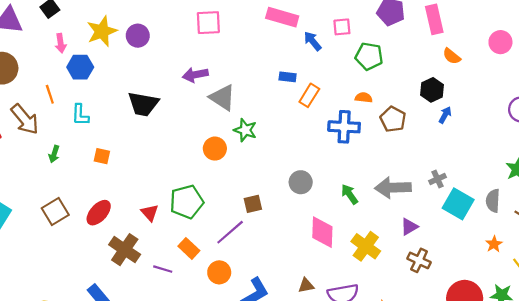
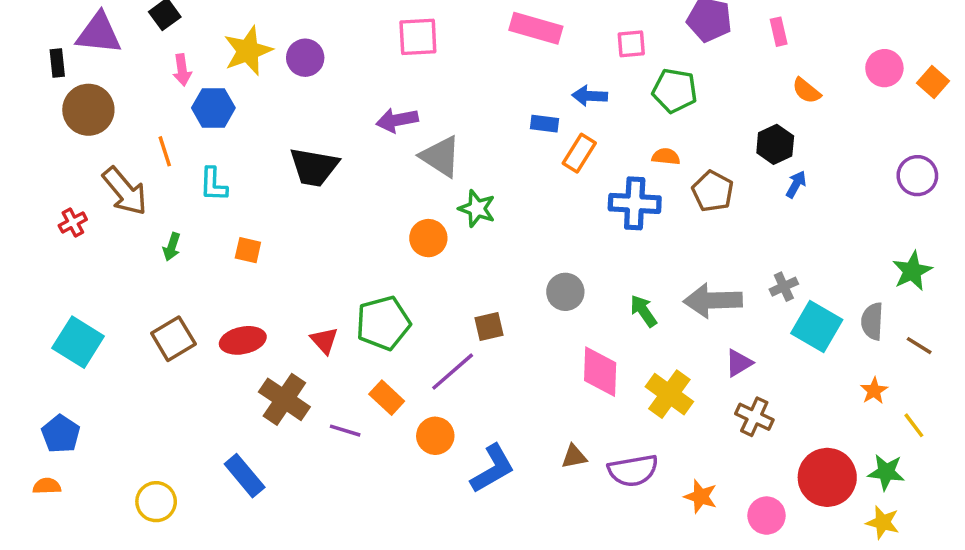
pink rectangle: (434, 19) -> (779, 32), size x0.6
blue arrow: (313, 41) -> (590, 96), moved, turned -48
red ellipse: (99, 213) -> (243, 340), turned 36

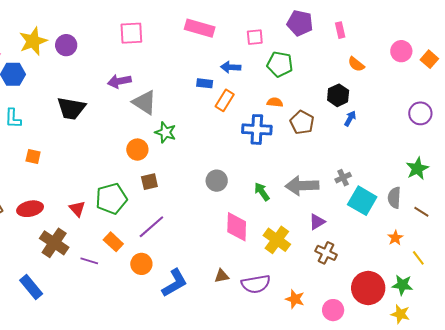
brown square: (489, 327) -> (149, 182), moved

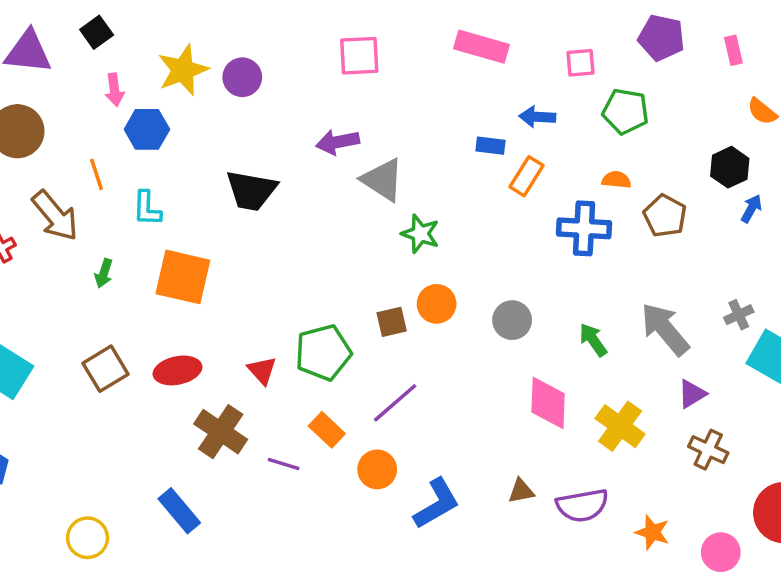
orange circle: (137, 150) -> (437, 304), moved
orange square: (33, 157) -> (183, 277), size x2.0
gray arrow: (302, 186) -> (665, 329), turned 52

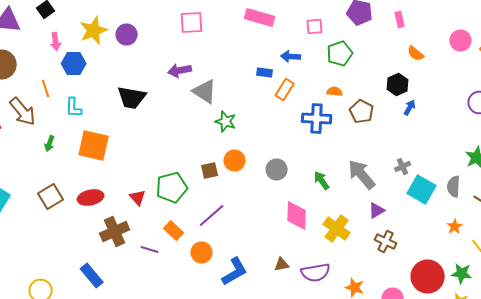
green pentagon: (625, 111) -> (340, 54), turned -30
brown cross: (221, 432) -> (115, 232), turned 32

